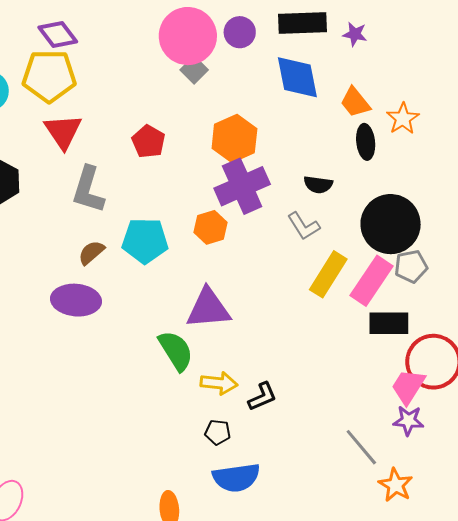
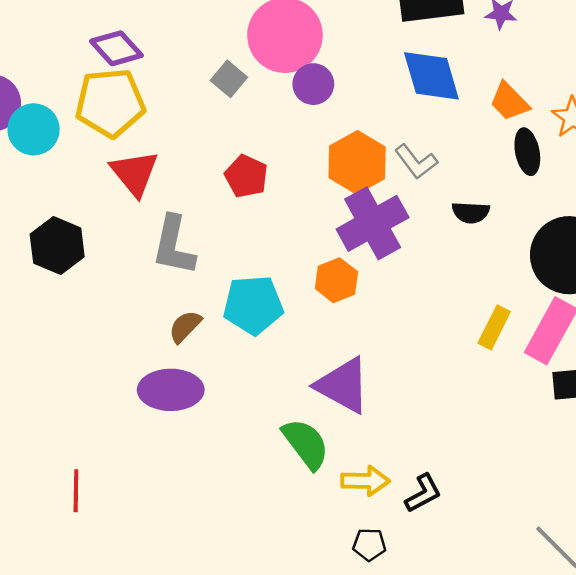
purple circle: (240, 32) -> (313, 84), moved
gray square: (194, 70) -> (229, 79), moved
gray L-shape: (304, 226) -> (416, 162), moved
yellow rectangle: (328, 274) -> (494, 327), size x0.7
purple triangle: (208, 308) -> (343, 385), turned 39

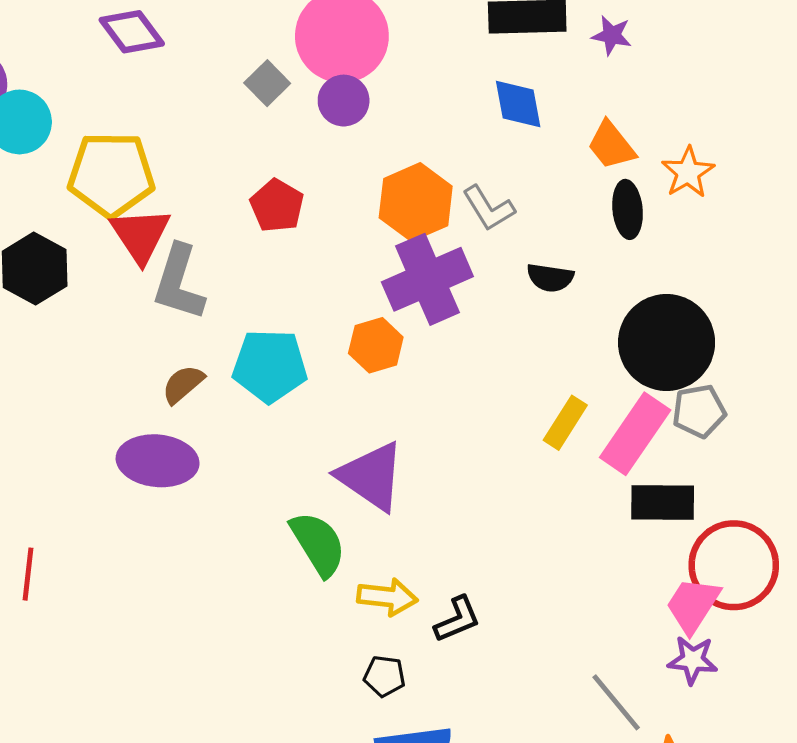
blue diamond: (431, 76) -> (518, 104), size x0.7
purple circle: (313, 84) -> (344, 101), moved
yellow pentagon: (110, 103) -> (111, 174), moved
red triangle: (135, 173) -> (140, 235), moved

